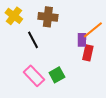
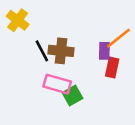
brown cross: (48, 17) -> (61, 51), moved
pink rectangle: (34, 76) -> (57, 84), moved, turned -30

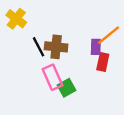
pink rectangle: (57, 84) -> (53, 77), turned 50

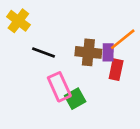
black line: (38, 47) -> (43, 52), turned -42
brown cross: (56, 47) -> (88, 52), moved

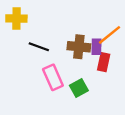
yellow cross: (18, 21) -> (16, 18), turned -36
green square: (75, 99) -> (79, 88), moved

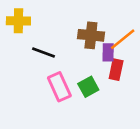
brown cross: (79, 47) -> (91, 35), moved
green square: (79, 88) -> (88, 87), moved

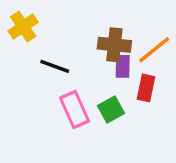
yellow cross: (18, 21) -> (23, 27), turned -35
purple rectangle: (108, 52) -> (123, 66), moved

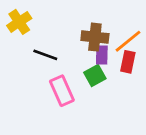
red rectangle: (146, 88) -> (128, 62), moved
green square: (111, 109) -> (95, 76), moved

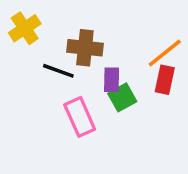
brown cross: (95, 37) -> (85, 48), moved
purple rectangle: (102, 55) -> (112, 80), moved

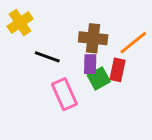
brown cross: (85, 48) -> (93, 38), moved
red rectangle: (165, 80) -> (117, 70), moved

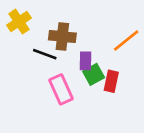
brown cross: (93, 38) -> (62, 36), moved
red rectangle: (117, 70) -> (111, 81), moved

